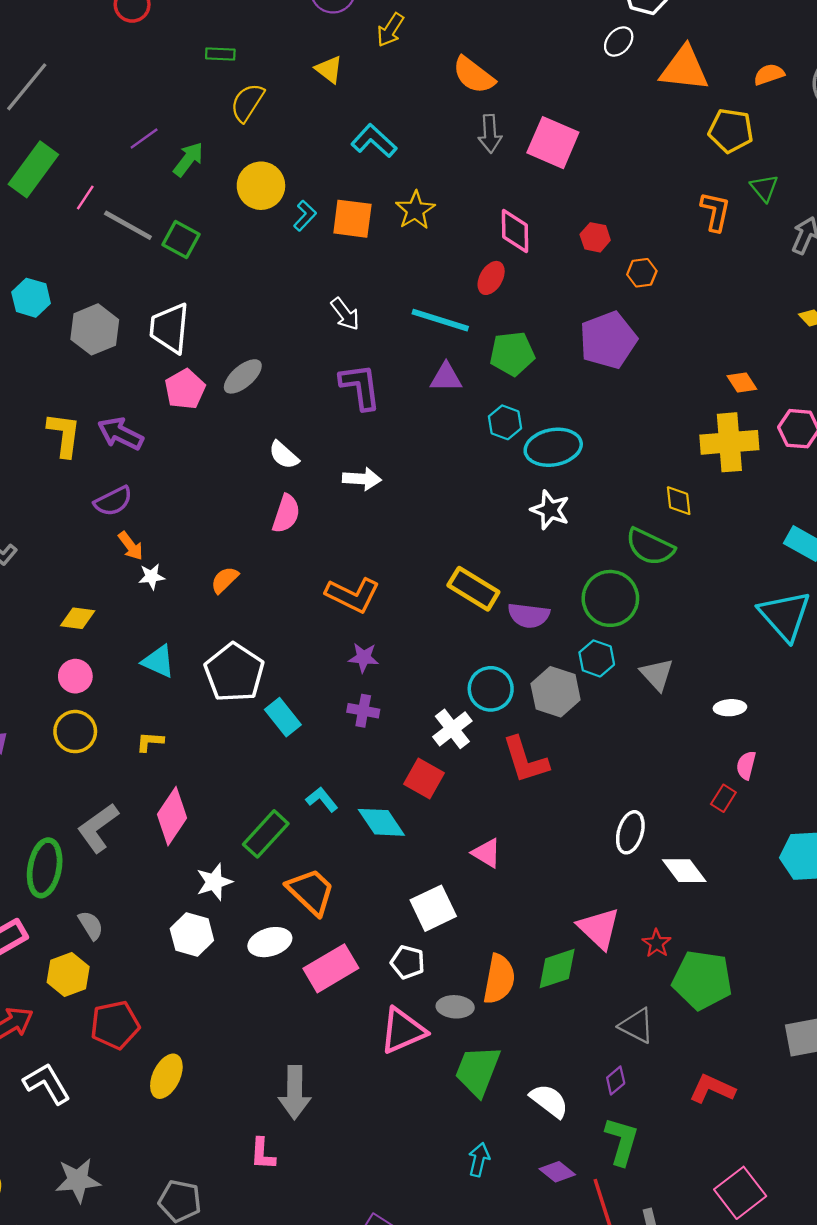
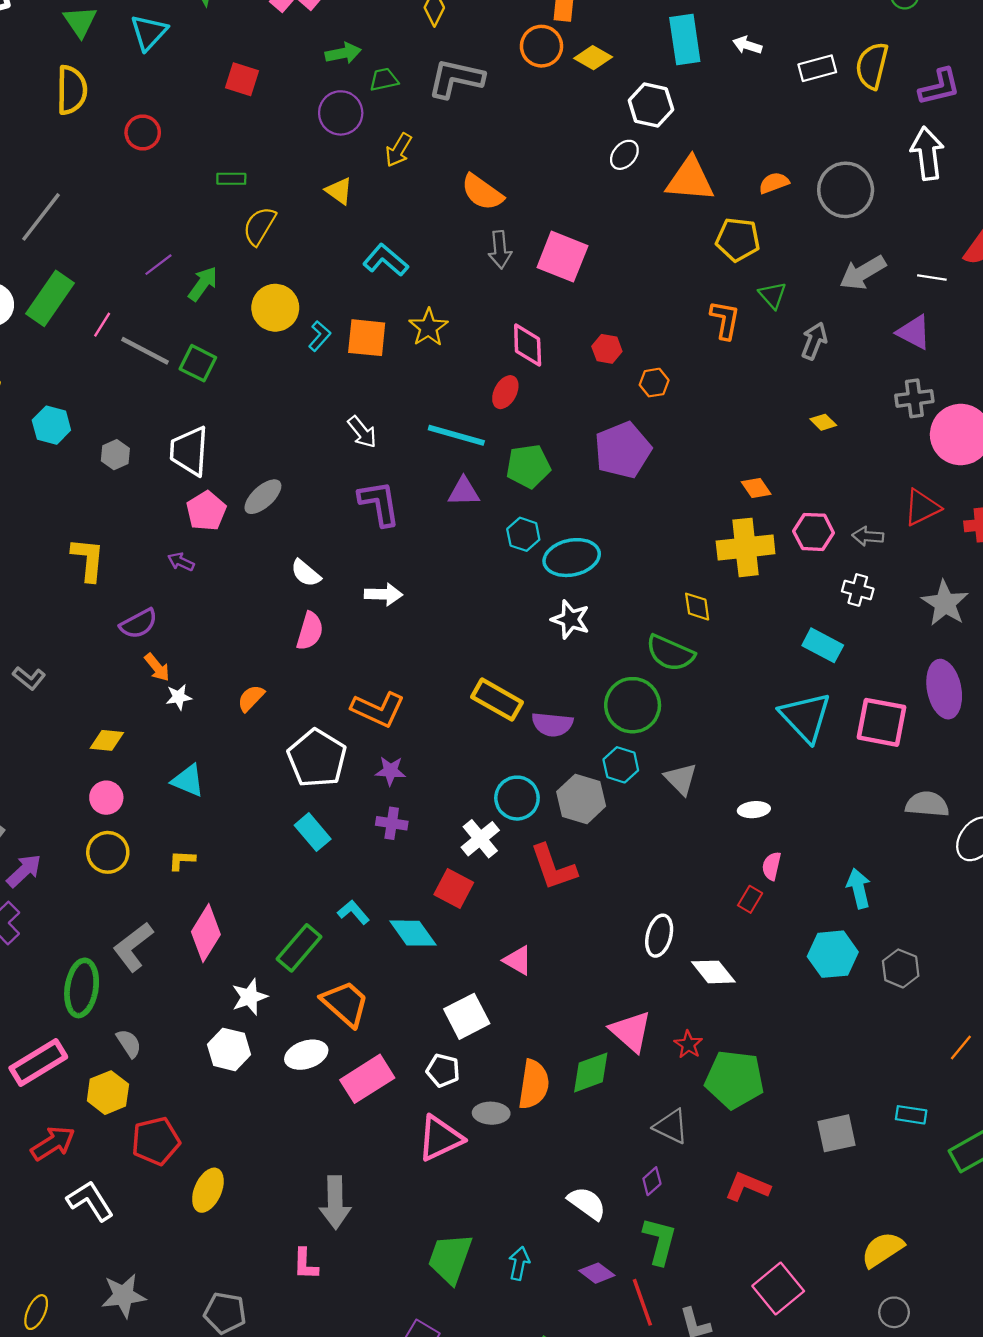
gray hexagon: (95, 329) -> (115, 455), size x0.6
purple arrow: (120, 434) -> (181, 562), moved, size x0.6
white pentagon: (234, 673) -> (317, 758), moved
green trapezoid: (478, 1071) -> (450, 1258), moved

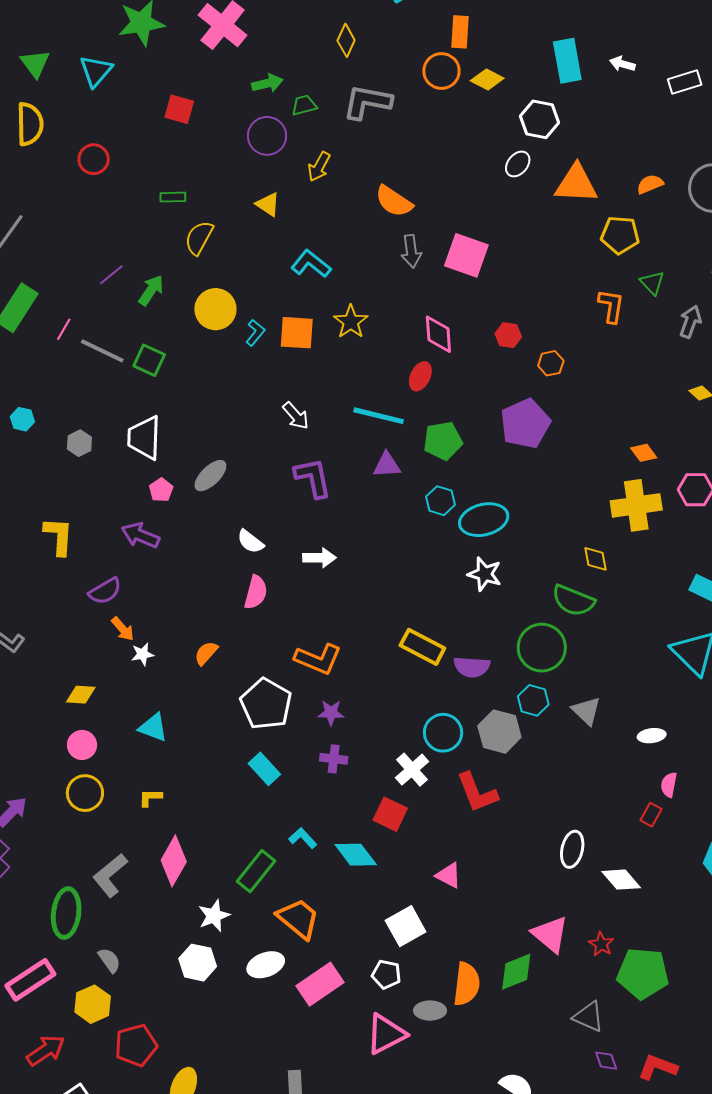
cyan hexagon: (51, 425) -> (22, 419), size x0.7
pink pentagon: (206, 511) -> (161, 490), size x0.7
purple arrow: (181, 562) -> (140, 535), size x1.6
purple diamond: (652, 1181) -> (606, 1061), moved, turned -65

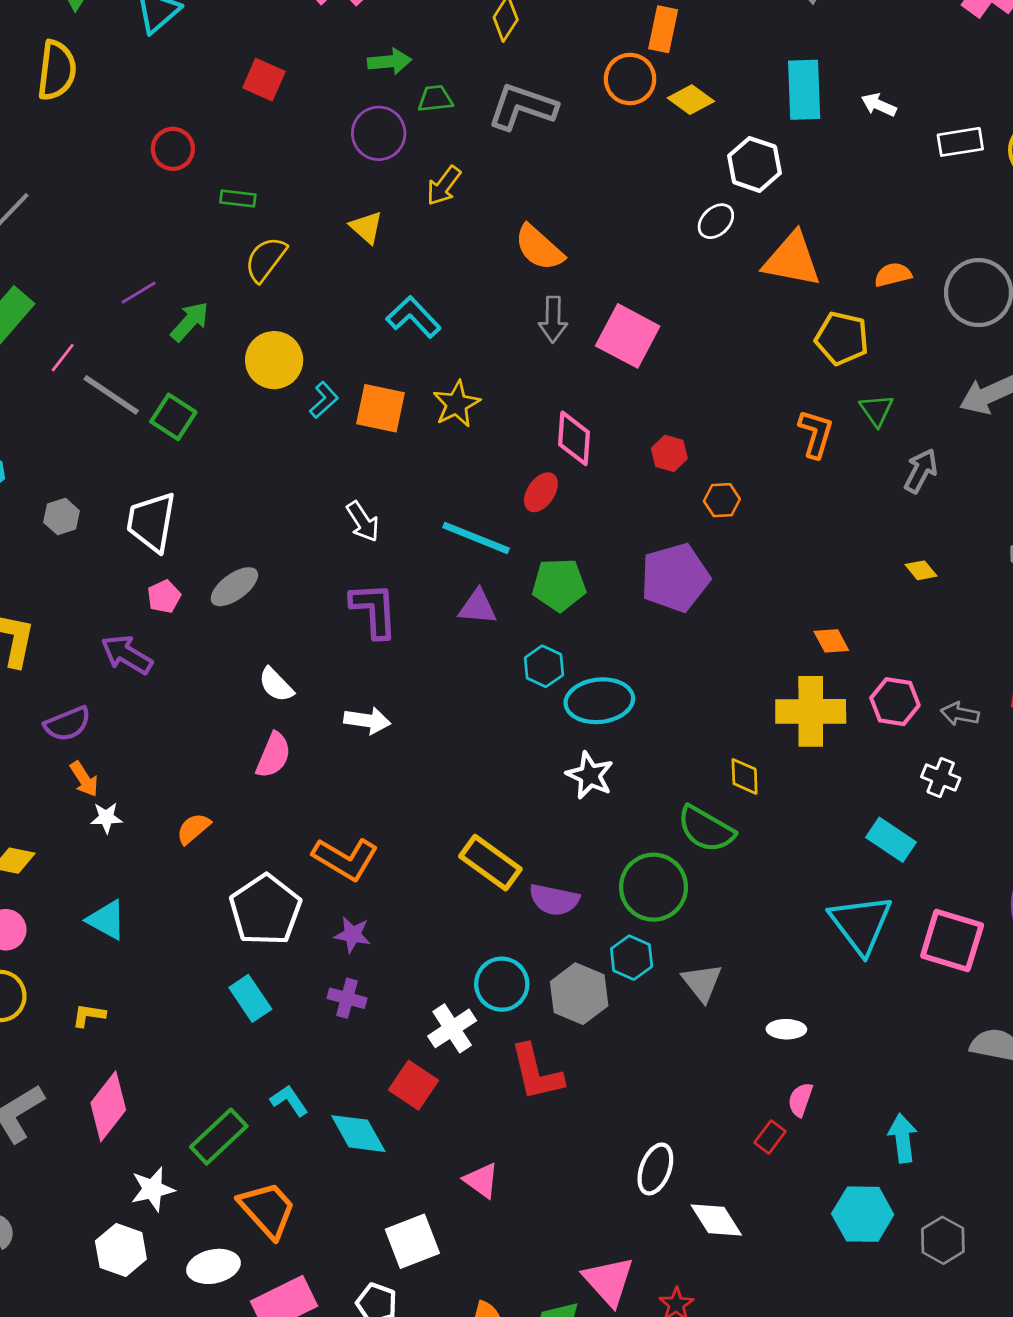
red circle: (94, 159) -> (173, 149), moved

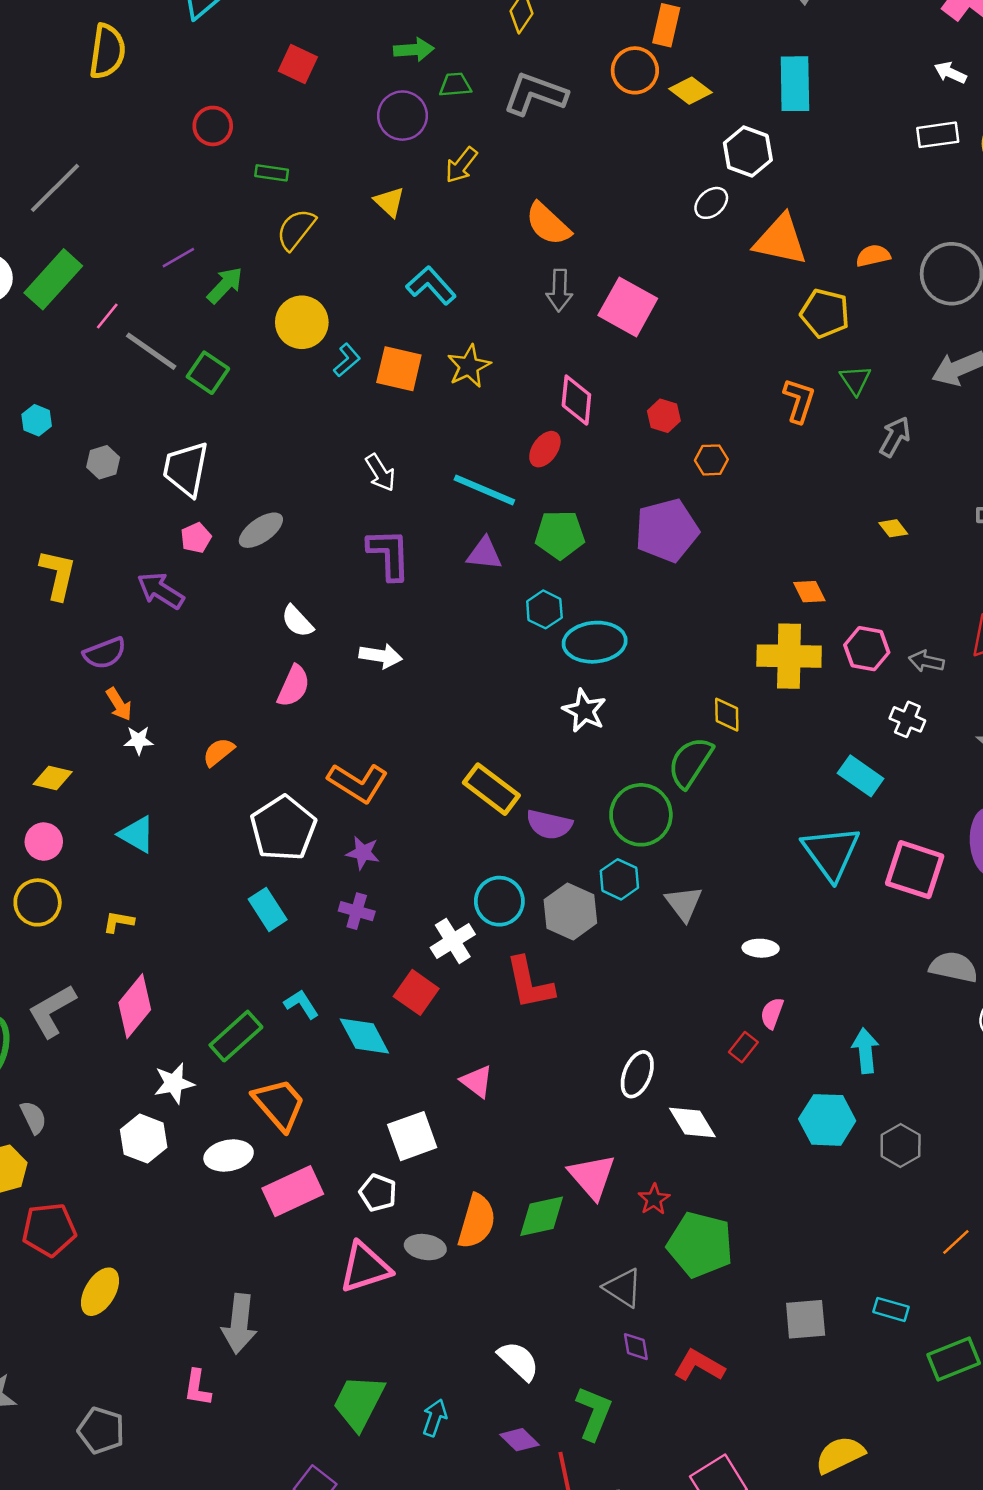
white arrow: (879, 105) -> (950, 73), moved
green semicircle: (706, 829) -> (690, 762), turned 92

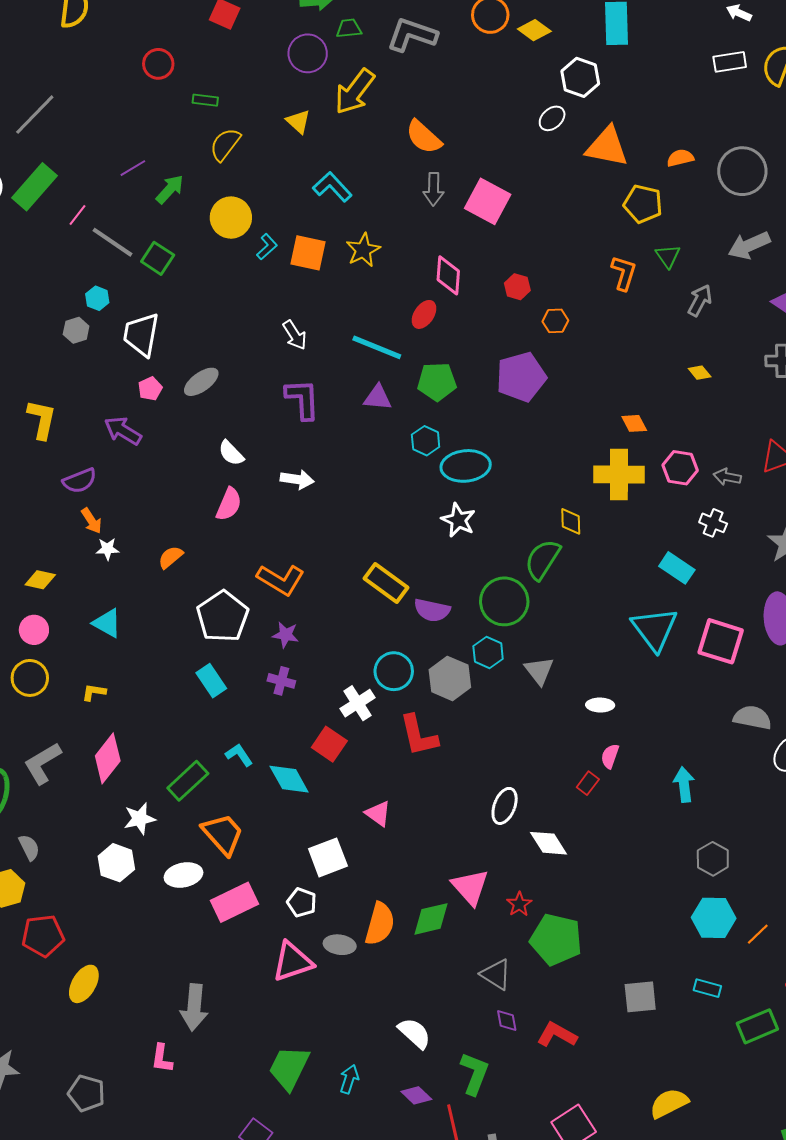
yellow arrow: (461, 165) -> (355, 92), size x1.6
cyan hexagon: (37, 420) -> (97, 298), moved
cyan hexagon: (827, 1120) -> (714, 918), moved

